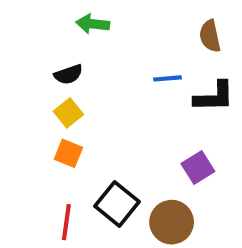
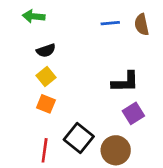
green arrow: (93, 24) -> (34, 16), moved
blue line: (168, 78) -> (110, 23), moved
black L-shape: (214, 97) -> (125, 82), moved

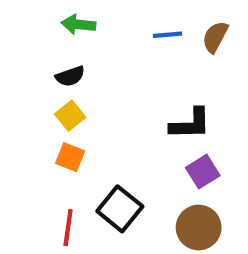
green arrow: (34, 16) -> (78, 24), moved
brown semicircle: (142, 25) -> (215, 37), turned 40
brown circle: (116, 150) -> (199, 228), moved

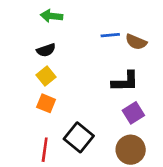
blue line: (168, 35) -> (110, 35), moved
brown semicircle: (215, 37) -> (136, 42), moved, turned -95

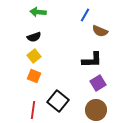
blue line: (110, 35) -> (85, 15), moved, turned -56

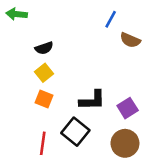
green arrow: (38, 12) -> (17, 14), moved
black L-shape: (92, 60) -> (92, 100), moved

